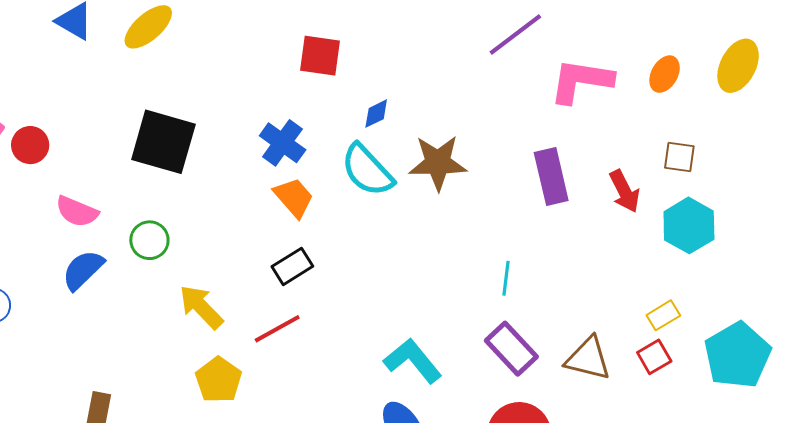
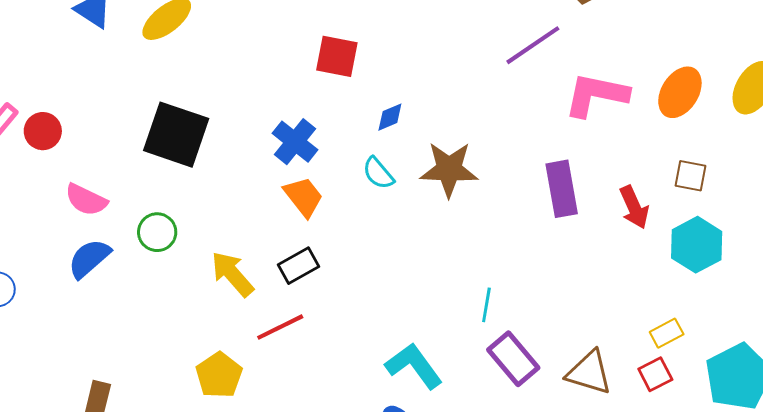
orange ellipse: (665, 74) -> (680, 92), size x1.4
cyan semicircle: (367, 170) -> (378, 173), size x0.6
cyan line: (506, 278) -> (486, 305), moved
yellow arrow: (201, 307) -> (232, 274), moved

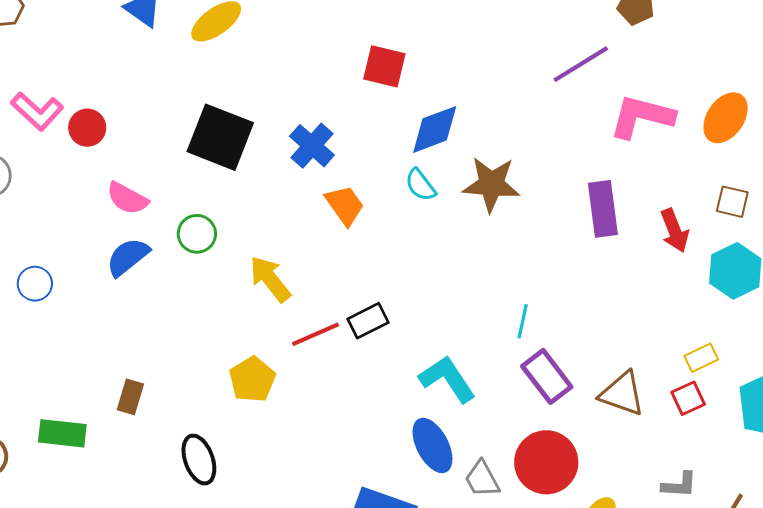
blue diamond: (390, 117) -> (435, 129), size x1.8
blue cross: (295, 142) -> (312, 146), moved
black rectangle: (298, 266) -> (368, 321), moved

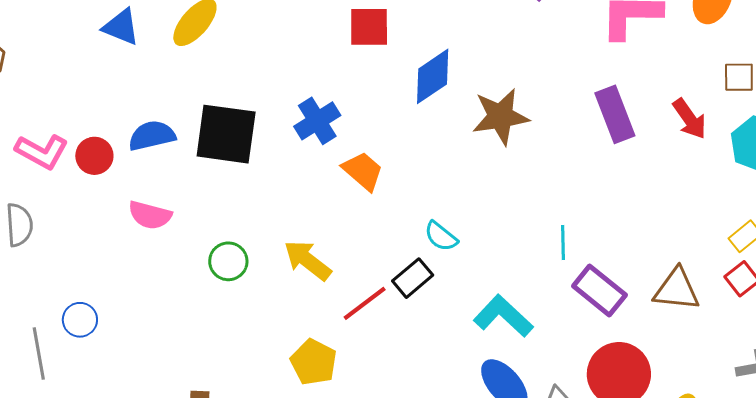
blue cross: (312, 146) -> (317, 121), turned 30
cyan semicircle: (420, 185) -> (441, 236), moved
green circle: (197, 234) -> (228, 261), moved
blue semicircle: (128, 257) -> (152, 136), moved, turned 39

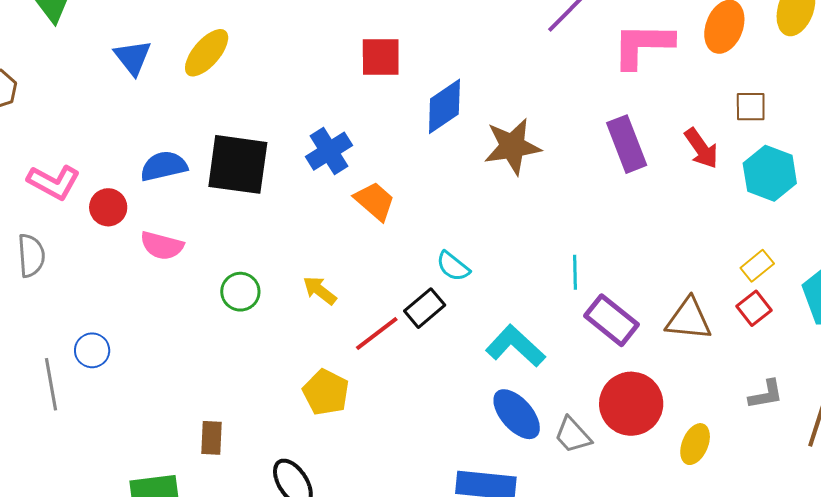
blue triangle: (121, 27) -> (133, 57), turned 30
red circle: (94, 156) -> (108, 207), moved
yellow arrow: (308, 260) -> (320, 290), size x0.7

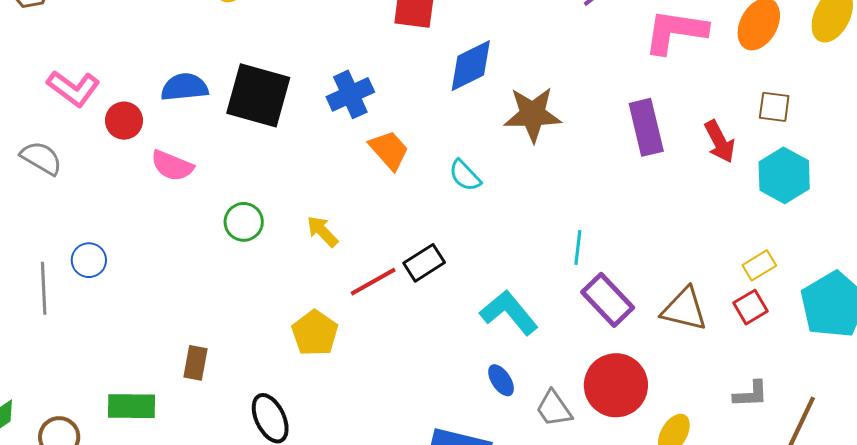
gray semicircle: (31, 255) -> (41, 158), turned -63
cyan semicircle: (453, 266) -> (465, 175), moved
blue ellipse: (517, 414) -> (501, 380), size x0.6

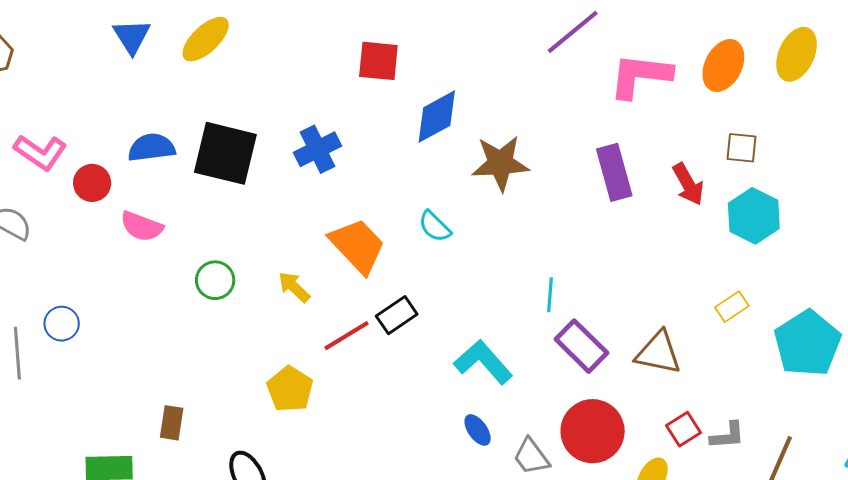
orange trapezoid: (389, 150) -> (357, 246), moved, size x1.4
red square: (750, 307) -> (684, 429), moved

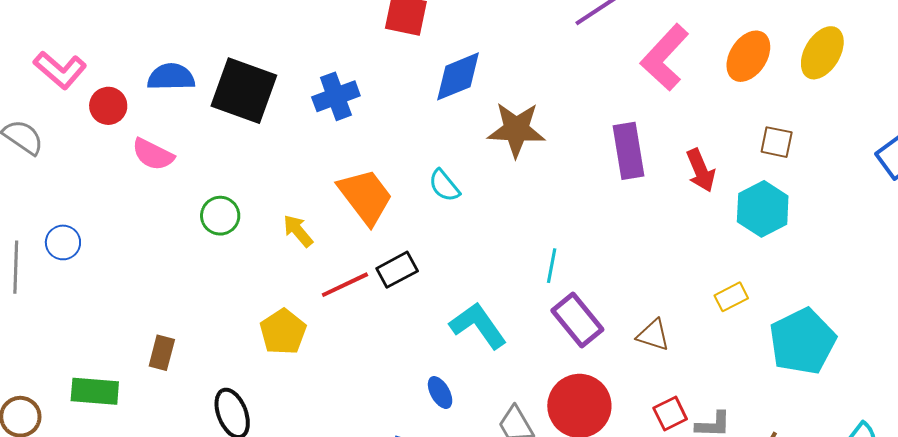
pink L-shape: (640, 76) -> (665, 57), turned -60
brown square: (742, 148) -> (777, 142), moved
brown triangle: (658, 353) -> (653, 335), size x0.7
blue ellipse: (478, 430) -> (440, 393), moved

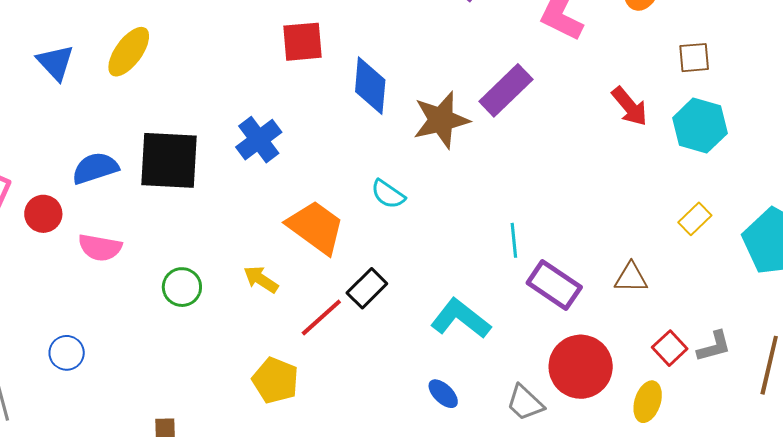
blue diamond: (458, 76) -> (370, 86), turned -46
purple rectangle: (629, 151) -> (506, 90), moved, turned 72
blue circle: (63, 242) -> (67, 353), moved

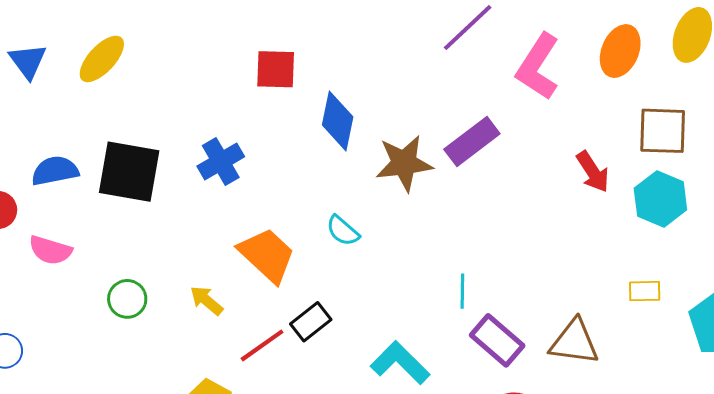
brown square: (694, 58) -> (663, 131), size x1.6
yellow rectangle: (695, 219) -> (645, 291), turned 36
brown triangle: (631, 278) -> (574, 342), size x1.5

